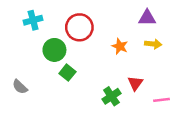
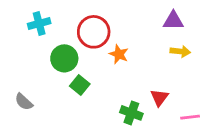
orange star: (120, 46) -> (119, 54), moved
green cross: (111, 96) -> (131, 113), turned -36

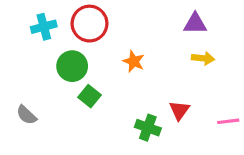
red circle: (94, 32) -> (89, 24), moved
pink line: (190, 117) -> (228, 121), moved

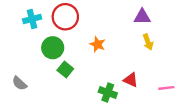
yellow arrow: (203, 58) -> (148, 42), turned 63
red triangle: (179, 110) -> (131, 80), turned -42

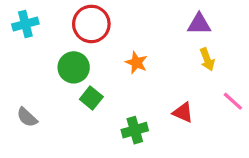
cyan cross: (32, 19) -> (25, 24), moved
pink line: (166, 88) -> (233, 101), moved, turned 49
green cross: (108, 92) -> (135, 130), moved, turned -36

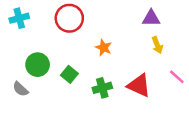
green circle: (74, 67) -> (38, 65), moved
red triangle: (183, 112) -> (139, 85), size x1.5
green cross: (135, 130) -> (102, 88), moved

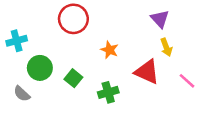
cyan cross: (19, 18) -> (17, 41), moved
purple triangle: (151, 18) -> (160, 19), turned 48
red triangle: (139, 85) -> (147, 72), moved

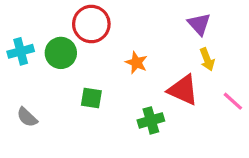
green circle: (40, 68) -> (61, 53), moved
green square: (73, 78) -> (91, 98), turned -30
green cross: (108, 92) -> (151, 120), moved

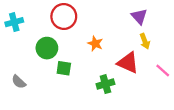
cyan cross: (21, 51) -> (14, 22), moved
green circle: (61, 53) -> (47, 48), moved

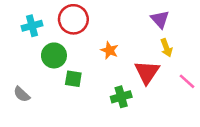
cyan cross: (14, 22) -> (32, 26), moved
red triangle: (128, 63) -> (147, 72), turned 40

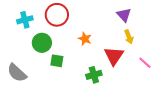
gray semicircle: (22, 94) -> (17, 73), size x1.5

